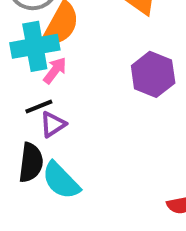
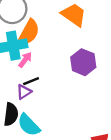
black line: (39, 106) -> (31, 81), moved

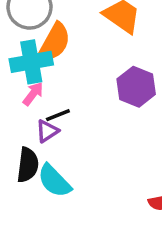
pink arrow: (25, 60) -> (33, 94), moved

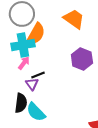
purple triangle: (47, 131) -> (32, 84), turned -32

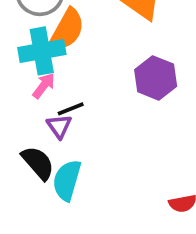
black semicircle: (21, 103) -> (38, 163), turned -48
cyan semicircle: (36, 112) -> (67, 180), turned 60

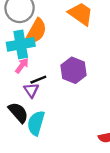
purple hexagon: (156, 78) -> (74, 70), moved

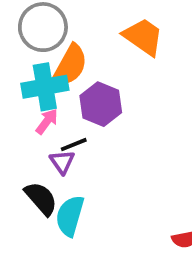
purple hexagon: (74, 70) -> (101, 104), moved

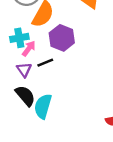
cyan cross: (45, 87) -> (19, 38), moved, size x0.7
purple triangle: (62, 162) -> (24, 70), moved

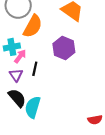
purple hexagon: (62, 38) -> (64, 48), moved
black line: (45, 63) -> (35, 69), turned -56

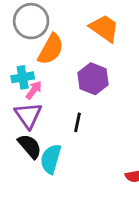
black line: (35, 69) -> (77, 122), moved
purple triangle: (16, 75) -> (28, 115), size x1.5

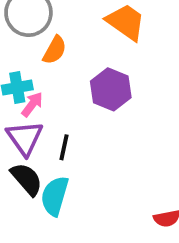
orange semicircle: (51, 49) -> (55, 50), size x0.7
black line: (77, 122) -> (64, 147), moved

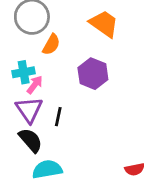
cyan semicircle: (55, 196) -> (47, 169), moved, turned 64

